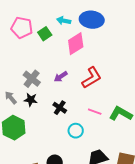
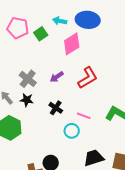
pink line: (95, 112) -> (84, 116), moved

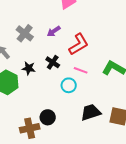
red L-shape: (88, 78) -> (79, 44), moved
black star: (27, 100) -> (29, 68), moved

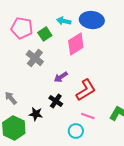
gray cross: (25, 33) -> (35, 58), moved
black cross: (53, 62) -> (56, 101), moved

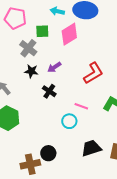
green square: (45, 34) -> (42, 31), moved, turned 32
red L-shape: (86, 90) -> (93, 73), moved
black star: (36, 114) -> (31, 71), moved

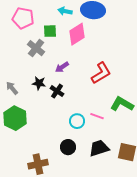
black star: (31, 71) -> (39, 83), moved
pink line: (81, 106) -> (97, 116), moved
black circle: (48, 153) -> (68, 147), moved

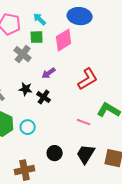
cyan arrow: (65, 11) -> (40, 19), moved, turned 32
cyan circle: (77, 121) -> (28, 127), moved
black trapezoid: (99, 148) -> (86, 154), turned -40

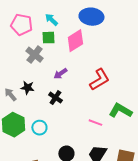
black star: (26, 89) -> (27, 88), moved

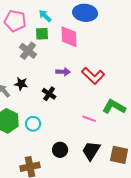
pink diamond: (75, 41) -> (69, 37), turned -60
purple arrow: (60, 74) -> (63, 72), moved, turned -144
red L-shape: (99, 80) -> (93, 76), turned 75

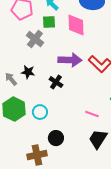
purple arrow: (63, 72) -> (70, 60), size x1.6
pink line: (89, 119) -> (92, 114), moved
black circle: (60, 150) -> (56, 138), moved

